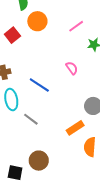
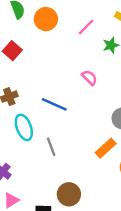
orange circle: (37, 21) -> (46, 19), moved
gray line: (31, 119) -> (51, 147), turned 42

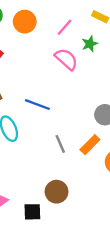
pink semicircle: (89, 78) -> (66, 59), moved, size x1.5
gray line: (51, 147) -> (60, 144), moved

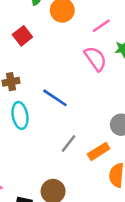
gray line: (60, 144) -> (69, 143), turned 48

